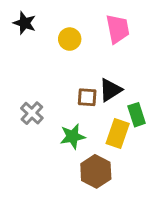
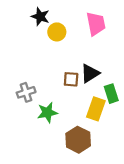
black star: (25, 23) -> (40, 17), moved
gray cross: (32, 113) -> (26, 92), turned 30
green star: (73, 136) -> (47, 112), moved

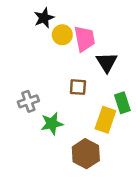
black star: (40, 17) -> (44, 18), turned 30
pink trapezoid: (96, 24) -> (84, 39), moved
black triangle: (90, 73) -> (107, 62), moved, turned -30

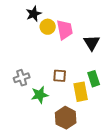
black triangle: (107, 62) -> (92, 43), moved
brown square: (78, 87) -> (60, 76), moved
yellow rectangle: (105, 120) -> (81, 92), turned -30

